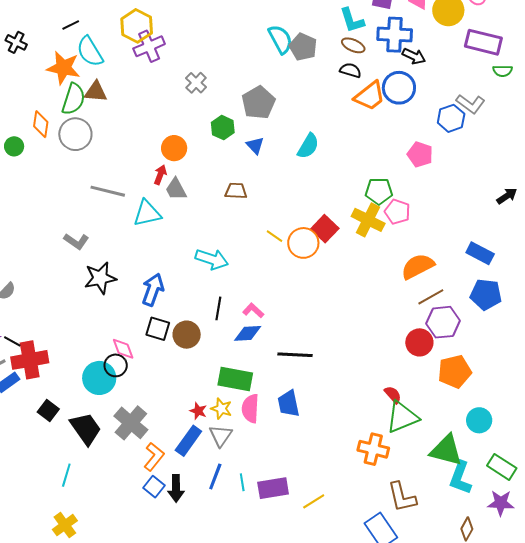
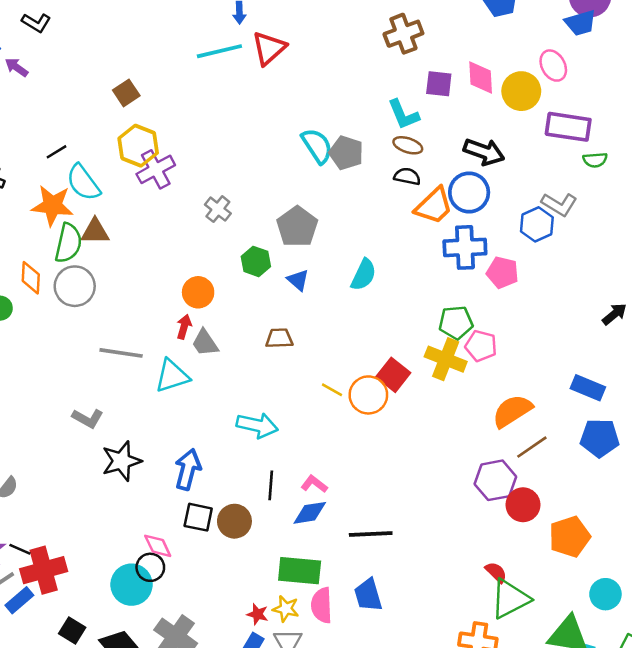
blue cross: (395, 35) -> (465, 247), moved
black arrow: (414, 56) -> (484, 152), size x1.4
purple hexagon: (443, 322) -> (495, 480), moved

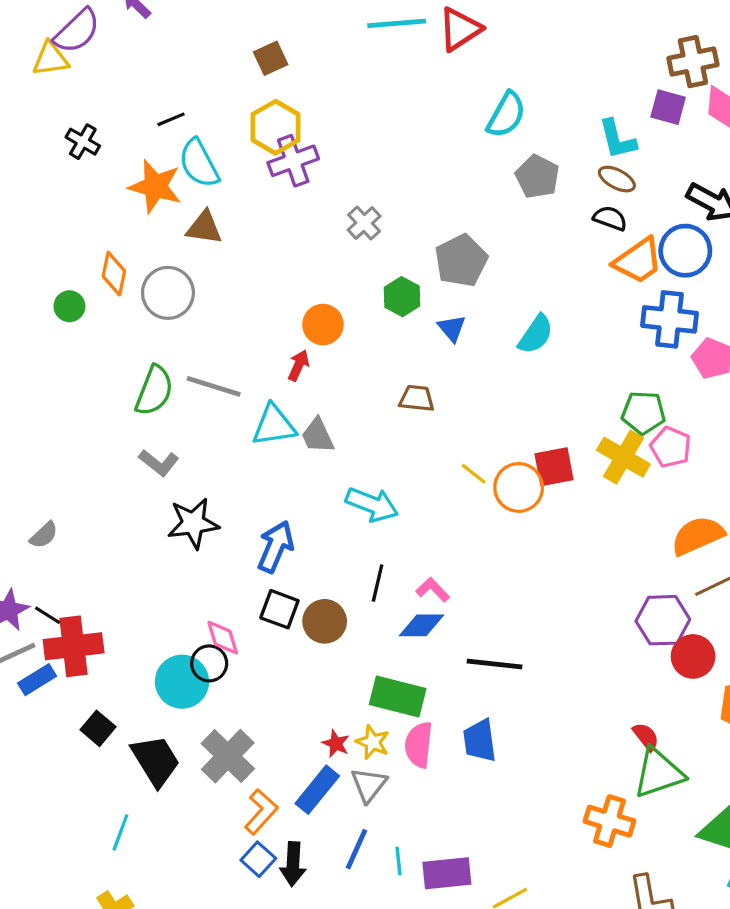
brown cross: (403, 34) -> (693, 62), moved
cyan semicircle: (317, 146) -> (506, 115), moved, turned 54
green semicircle: (68, 243) -> (154, 391), moved
gray trapezoid: (205, 343) -> (318, 436), moved
red square: (393, 375) -> (554, 467), turned 32

